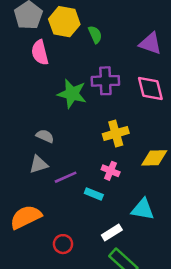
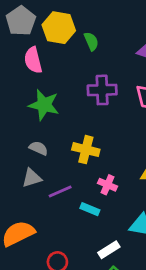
green star: (72, 94) -> (44, 105), moved
yellow cross: (116, 133) -> (86, 150), moved, turned 30

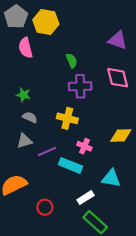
green semicircle: (91, 41) -> (72, 61), moved
purple cross: (102, 90) -> (80, 86), moved
green star: (44, 105) -> (23, 95), moved, size x0.6
cyan rectangle: (90, 209) -> (71, 165), size x1.5

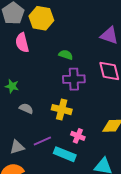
green semicircle: (72, 61) -> (66, 55), turned -48
green star: (23, 95) -> (12, 86), moved
gray triangle: (25, 141) -> (17, 147), moved

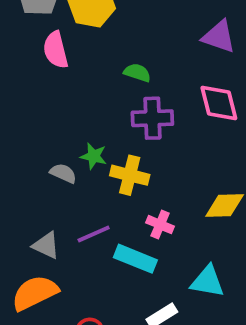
green star: (12, 86) -> (94, 156), moved
gray triangle: (17, 147) -> (46, 245), turned 42

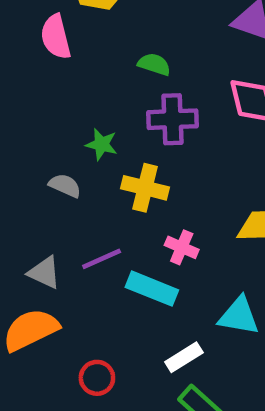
green star: (94, 156) -> (102, 144), moved

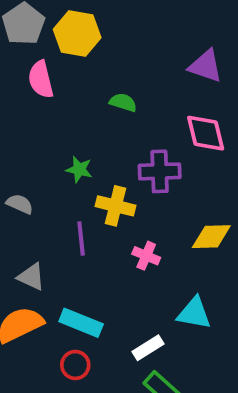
purple cross: (173, 119) -> (160, 171), moved
gray semicircle: (65, 186) -> (20, 204), moved
purple line: (102, 259) -> (81, 238), moved, turned -72
cyan rectangle: (152, 289) -> (81, 323), moved

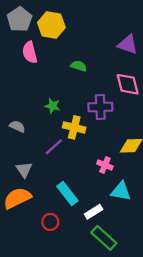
purple line: (81, 238) -> (54, 147), turned 54
pink cross: (146, 256) -> (105, 165), moved
gray triangle: (31, 277) -> (24, 170), turned 30
cyan rectangle: (81, 323) -> (67, 194), moved, turned 30

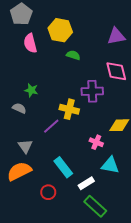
yellow hexagon: (51, 25) -> (60, 30), moved
purple triangle: (128, 44) -> (116, 36), turned -30
green star: (53, 106) -> (31, 90), moved

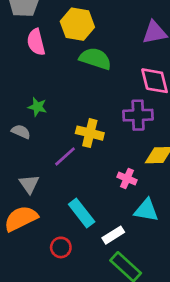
green semicircle: (73, 55) -> (95, 59), size x1.6
purple cross: (92, 91) -> (138, 115), moved

